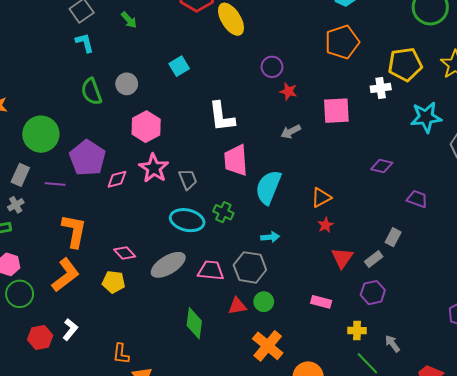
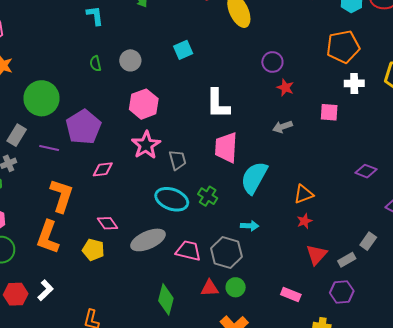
white cross: (381, 88) -> (354, 83), moved
green semicircle: (91, 92) -> (95, 64), size x0.6
pink square: (336, 111) -> (329, 112), size x0.7
pink diamond: (117, 179) -> (103, 169), moved
orange L-shape: (66, 275) -> (48, 237), turned 140

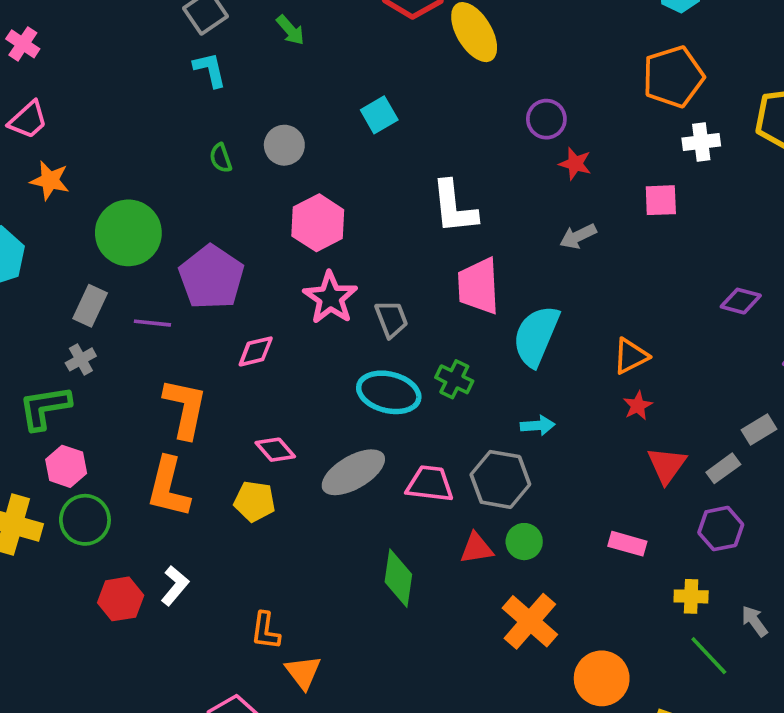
gray rectangle: (368, 241) -> (759, 429), turned 30

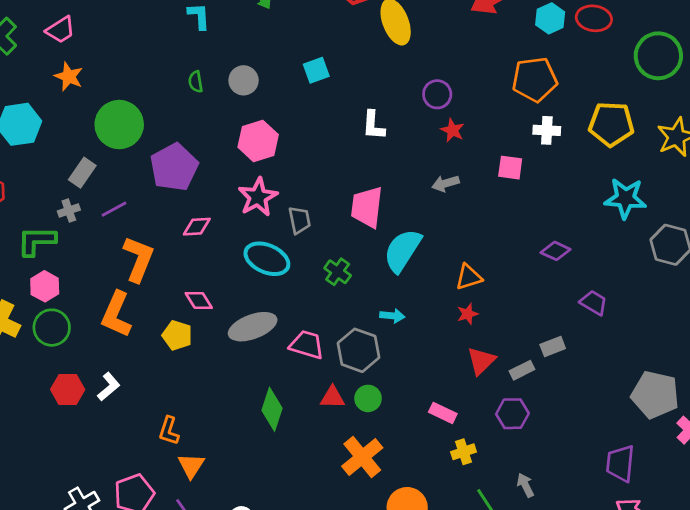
white L-shape: (454, 207) -> (373, 125), moved, size x0.7
purple line: (152, 323) -> (114, 209), moved, turned -44
cyan ellipse: (389, 392) -> (267, 259), moved
yellow cross: (691, 596) -> (463, 452), moved, turned -30

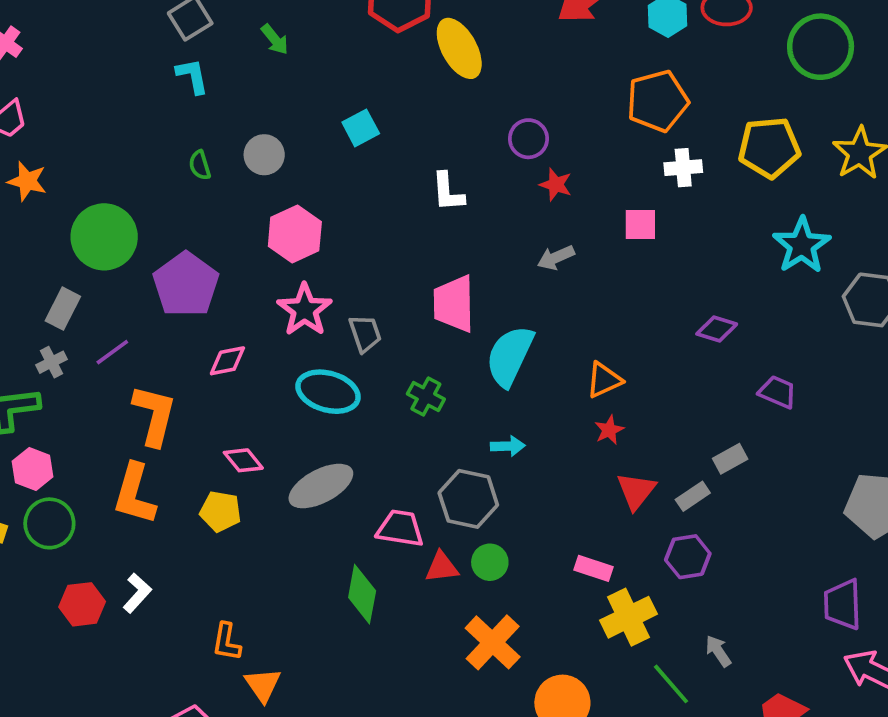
cyan star: (625, 198) -> (802, 245), turned -30
pink trapezoid: (307, 345) -> (400, 528), moved
yellow cross: (463, 452) -> (629, 617), size x1.6

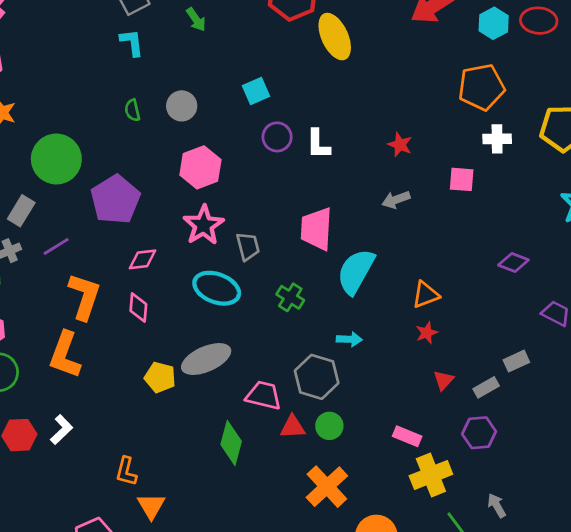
purple circle: (528, 139) -> (277, 137), moved
pink diamond: (243, 460) -> (138, 307), moved, turned 40
red triangle: (636, 491) -> (444, 380), size x0.7
yellow pentagon: (221, 511) -> (160, 377), moved

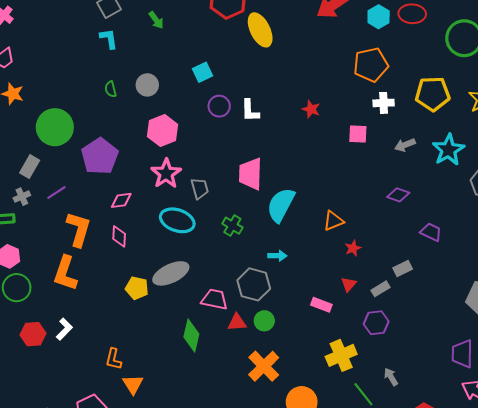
gray arrow: (396, 200) -> (405, 145), moved
red star: (427, 333) -> (353, 248), moved
pink rectangle: (407, 436) -> (321, 305), moved

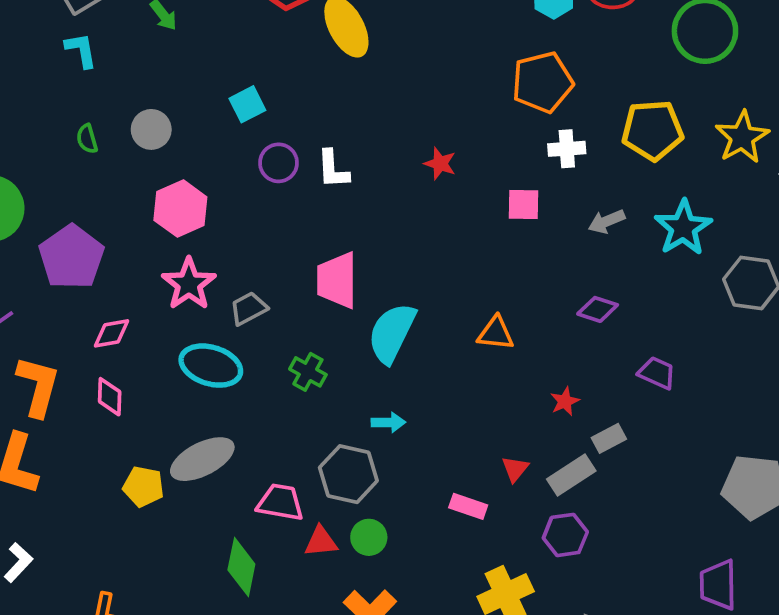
gray trapezoid: (200, 188) -> (249, 308), turned -100
orange triangle: (333, 221) -> (496, 333), moved, turned 30
red star: (353, 248) -> (565, 401), moved
gray rectangle: (381, 289) -> (571, 475), size x1.4

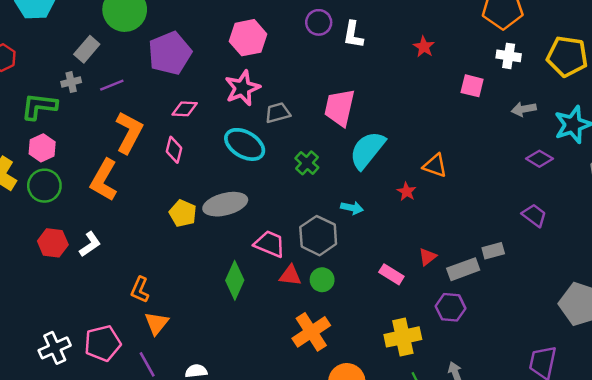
purple diamond: (598, 309) -> (539, 159), moved
red star: (565, 401) -> (407, 192), moved, turned -30

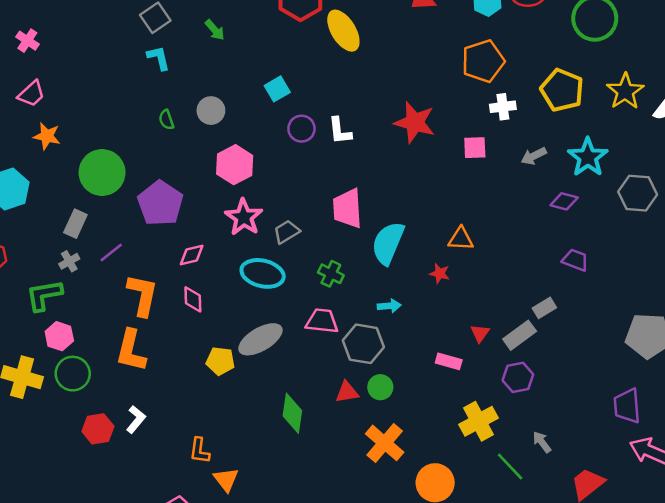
red star: (424, 47) -> (415, 122), size x1.8
yellow pentagon: (567, 56) -> (562, 90), turned 30
pink trapezoid: (270, 244) -> (322, 321), moved

